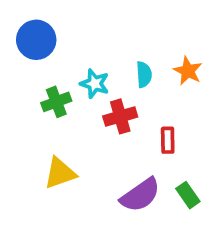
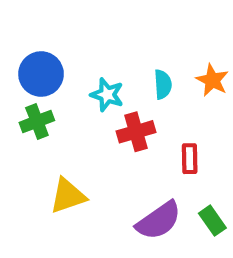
blue circle: (36, 40) -> (41, 74), moved
green cross: (56, 102) -> (37, 121), moved

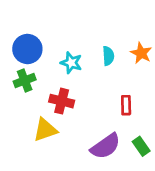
red cross: (136, 132) -> (62, 101), moved, turned 30

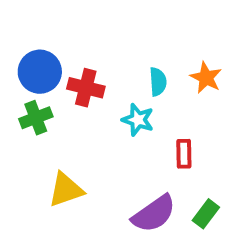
cyan star: (71, 63) -> (138, 120), moved
red cross: (62, 101) -> (86, 88), moved
green rectangle: (141, 146) -> (206, 214), turned 72

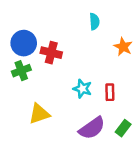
cyan semicircle: (158, 82) -> (94, 22), moved
cyan star: (138, 120) -> (82, 89), moved

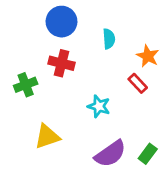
cyan semicircle: (94, 22) -> (109, 39), moved
blue circle: (24, 43) -> (62, 22), moved
red rectangle: (110, 92) -> (138, 83), moved, turned -42

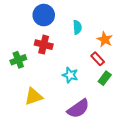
green rectangle: (148, 154) -> (105, 78), moved

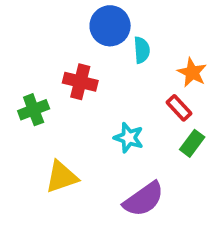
blue circle: (44, 15) -> (110, 26), moved

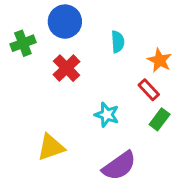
blue circle: (110, 26) -> (65, 22), moved
red cross: (80, 82) -> (66, 68), turned 32
green cross: (34, 110) -> (23, 43), moved

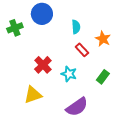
red cross: (66, 68) -> (43, 65), moved
red rectangle: (149, 90) -> (82, 50), moved

